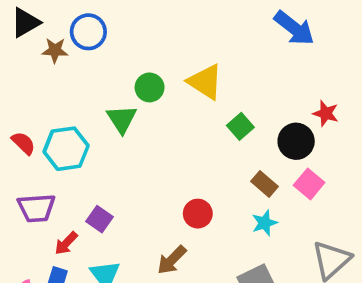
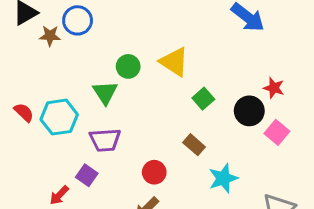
brown rectangle: (265, 184) -> (194, 145), moved
pink square: (309, 184) -> (277, 132), moved
purple trapezoid: (36, 208) -> (105, 140), moved
red circle: (198, 214) -> (154, 172), moved
cyan star: (265, 223) -> (223, 178), size x1.4

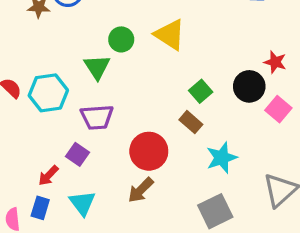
green square: (203, 99) -> (201, 91), moved
red circle: (154, 172) -> (149, 151), size x1.5

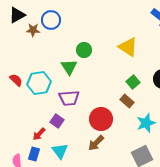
yellow triangle: (170, 35) -> (128, 47), moved

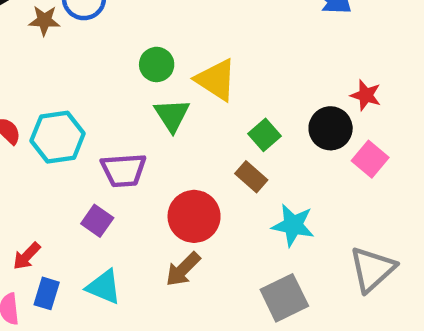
yellow triangle: (128, 47) -> (216, 80), moved
green triangle: (69, 67) -> (172, 115), moved
cyan star: (146, 123) -> (293, 225), turned 30
red arrow: (39, 134) -> (27, 256), moved
cyan triangle: (60, 151) -> (104, 287), turned -30

